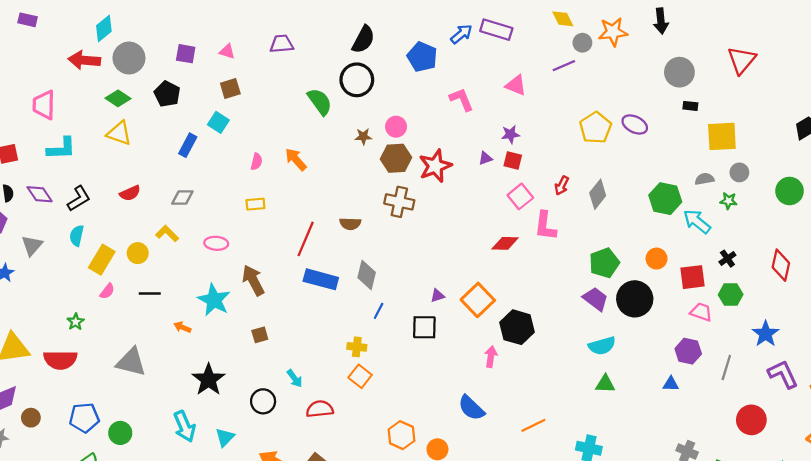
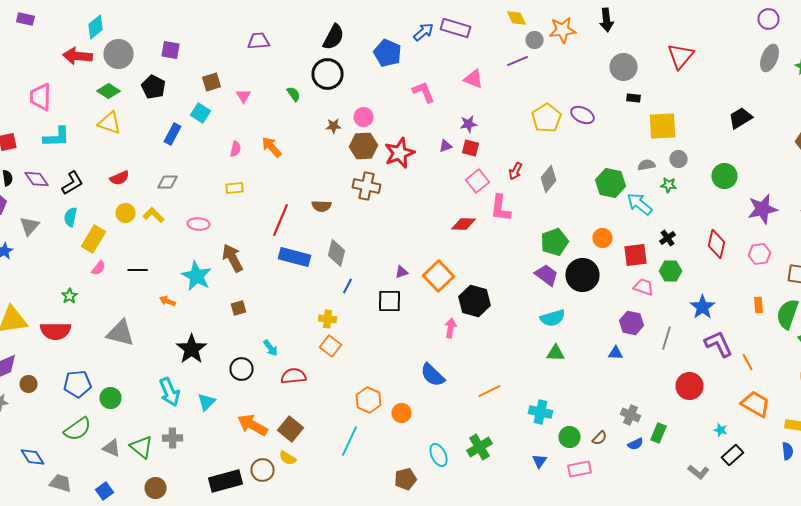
pink triangle: (227, 51) -> (244, 96), moved, turned 42
green semicircle: (320, 102) -> (294, 94), size x0.6
yellow circle: (138, 253) -> (126, 213), moved

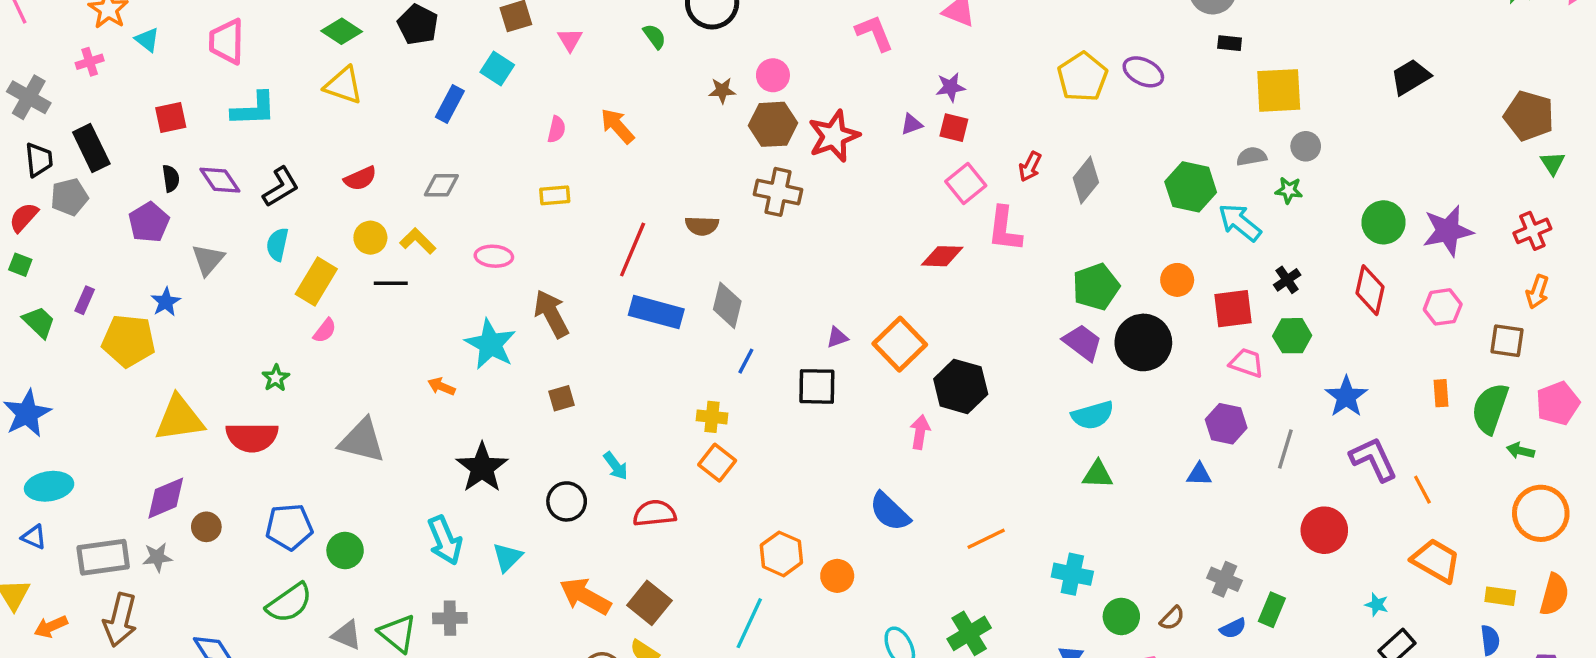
green circle: (724, 176) -> (1383, 222), moved
black line: (138, 270) -> (391, 283), moved

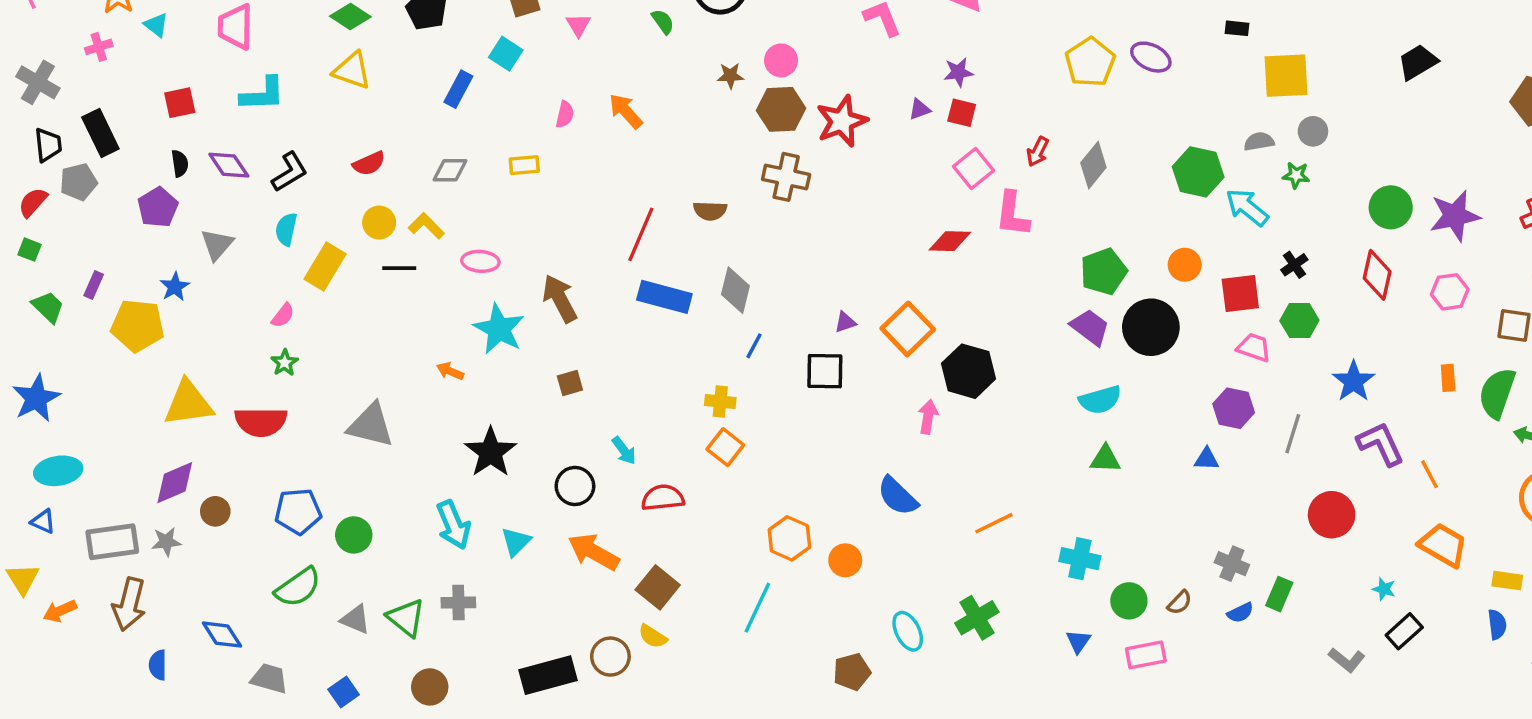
yellow rectangle: (555, 195) -> (524, 165), moved
pink ellipse: (494, 256) -> (480, 261), moved
pink semicircle: (325, 331) -> (283, 315), moved
orange arrow: (585, 596) -> (594, 552), moved

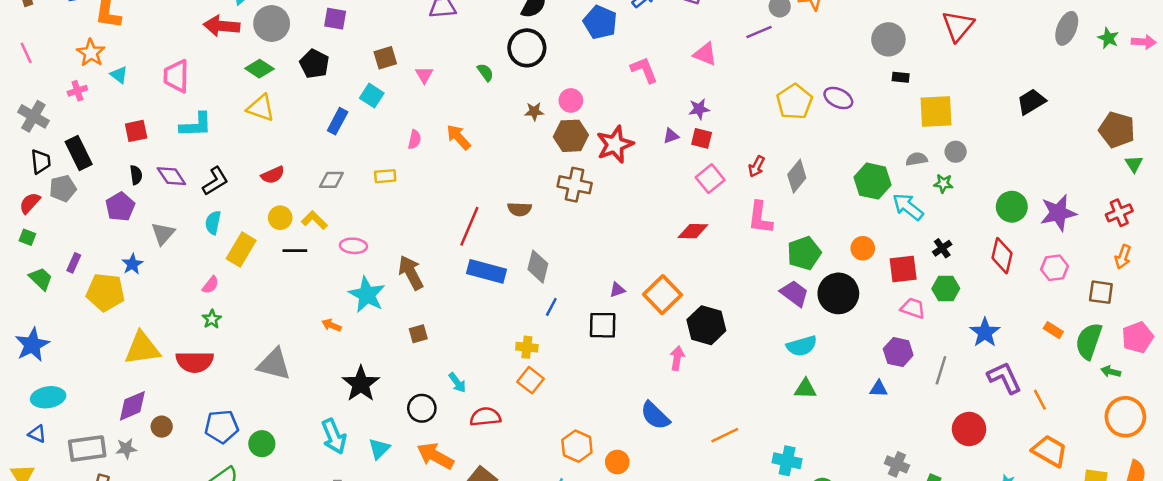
pink L-shape: (1012, 214) -> (760, 218), moved
orange rectangle: (1448, 378) -> (1053, 330), turned -54

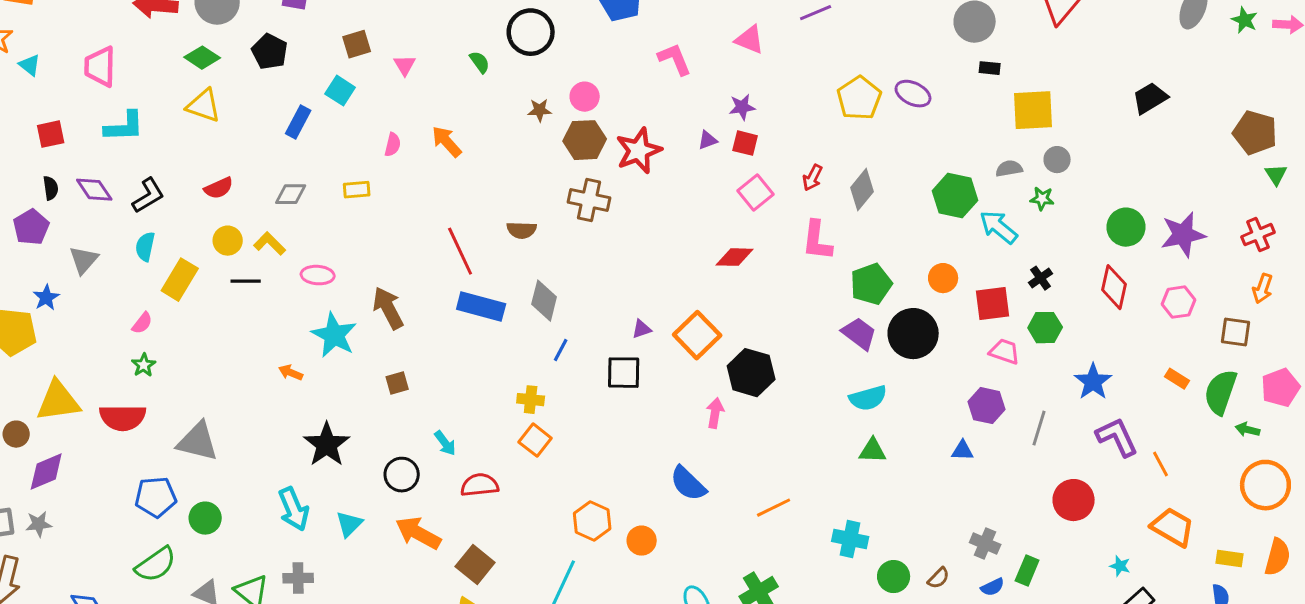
red line: (469, 226) -> (460, 251), turned -48
gray triangle: (274, 364) -> (198, 442), moved
brown circle: (162, 427) -> (16, 434), moved

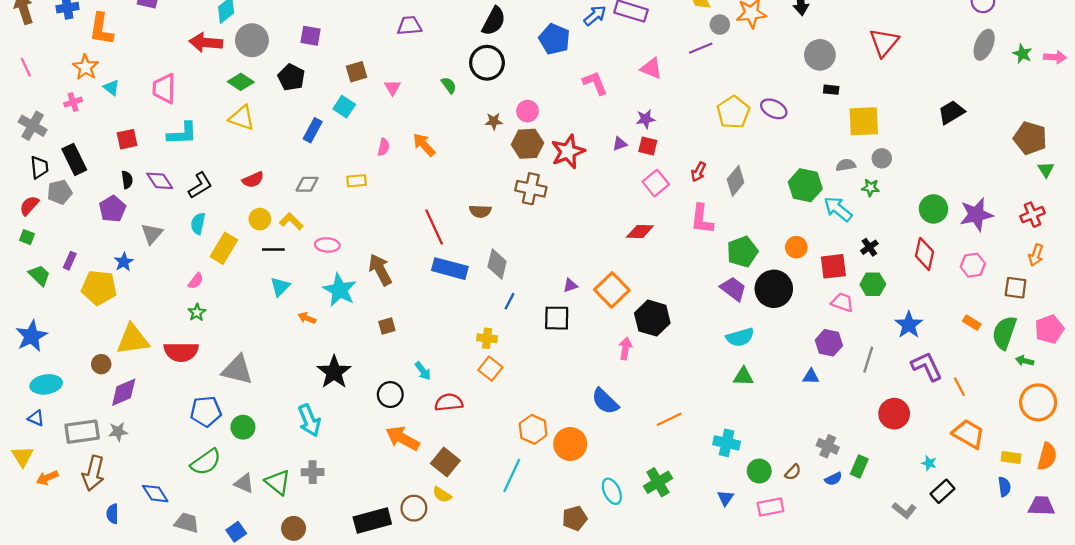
cyan triangle: (349, 524) -> (280, 287), moved
orange circle: (642, 541) -> (570, 444), size x1.5

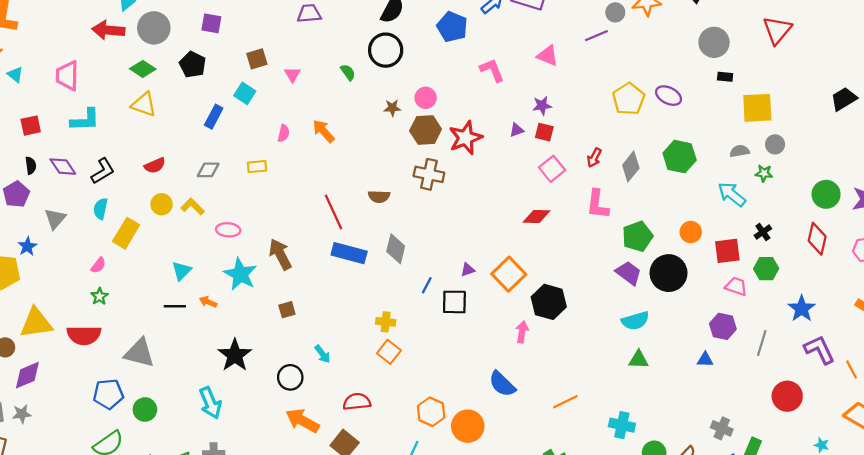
green hexagon: (805, 185) -> (680, 157), moved
black line: (273, 249) -> (175, 306), moved
blue line: (509, 301) -> (427, 285), moved
red semicircle: (449, 402) -> (357, 402), moved

